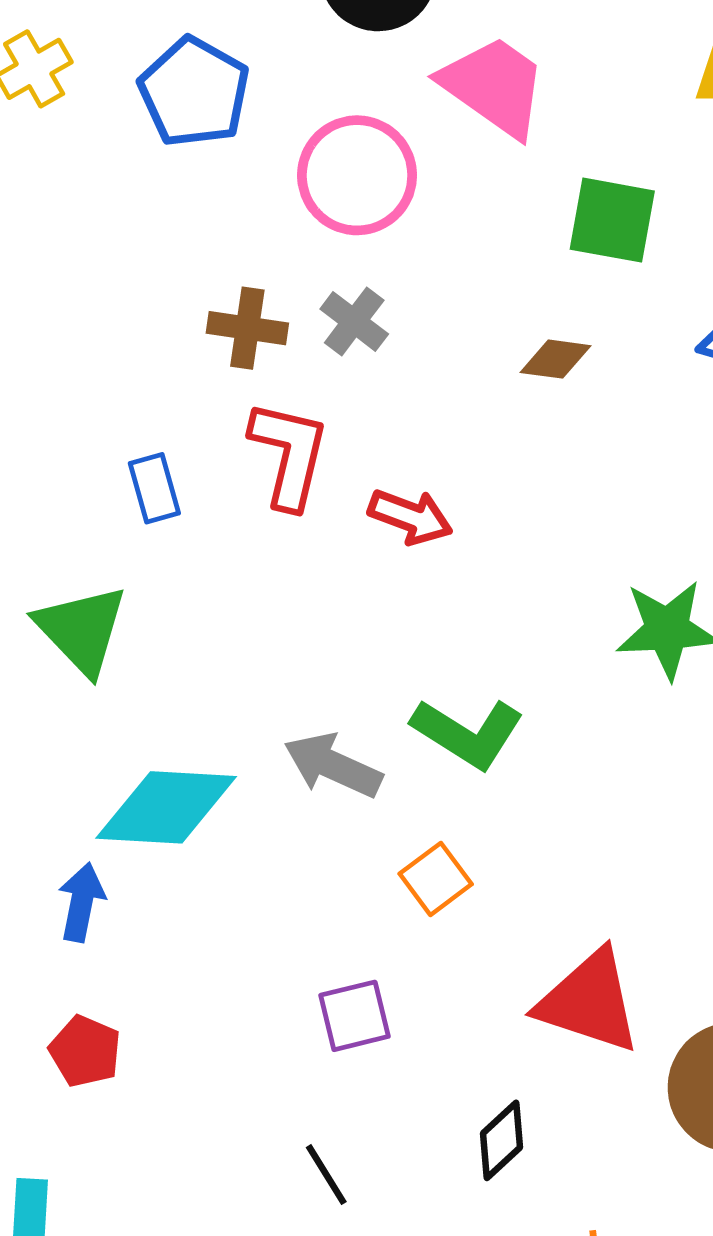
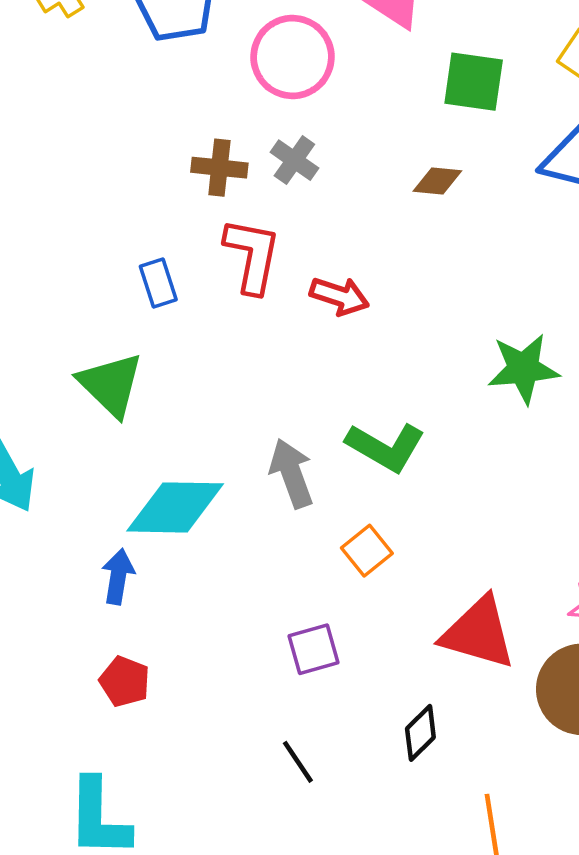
gray arrow: (333, 765) -> (292, 473), turned 48

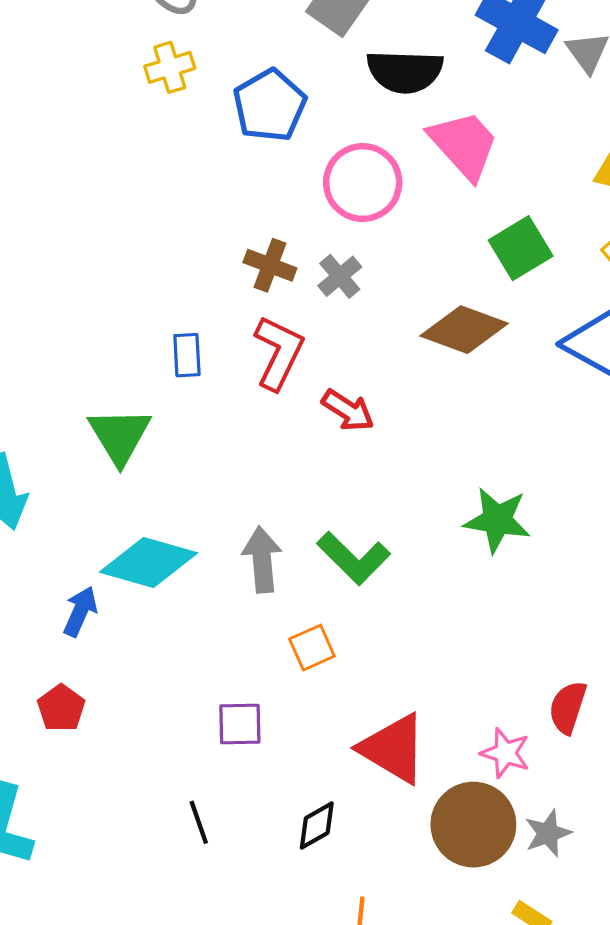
green square: (474, 82) -> (521, 248), turned 36
brown diamond: (437, 181) -> (464, 330), size x1.8

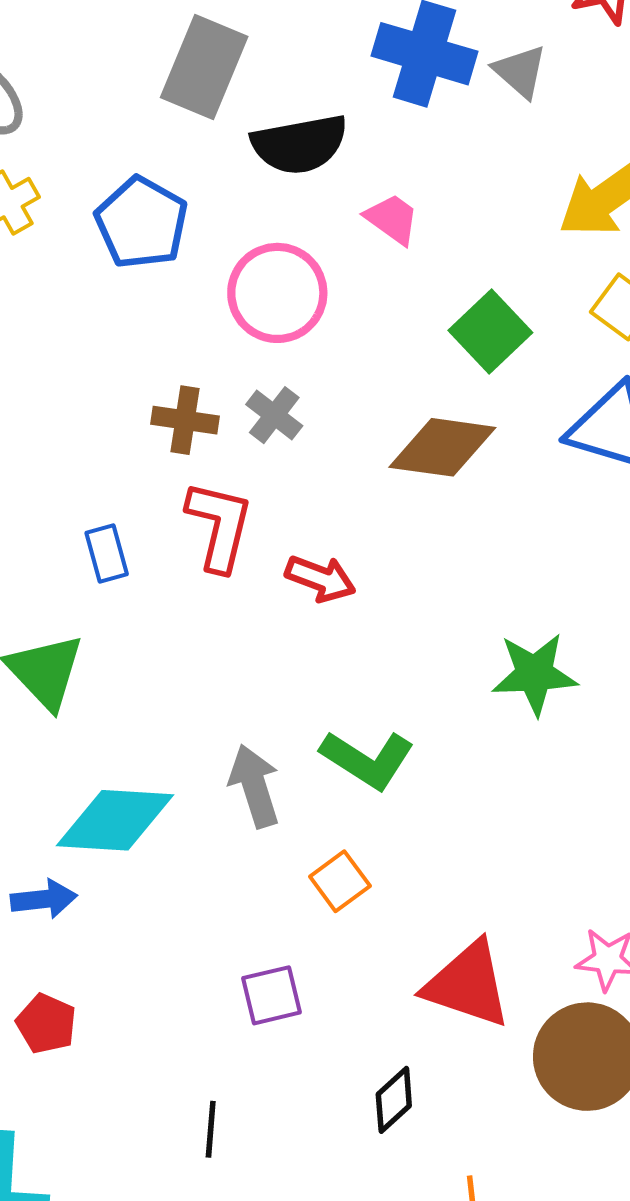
pink trapezoid: (464, 145) -> (392, 219), size x0.6
blue arrow: (80, 611) -> (44, 899), turned 72
black line: (199, 822) -> (211, 1129), moved, turned 36

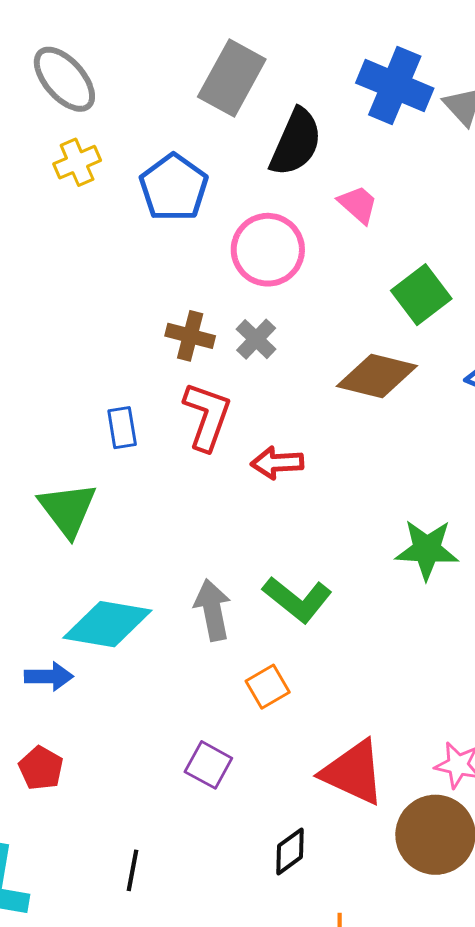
black semicircle: (300, 144) -> (296, 142), turned -62
red arrow: (320, 578) -> (277, 463), turned 150
purple square: (272, 995) -> (208, 765), turned 36
black line: (211, 1129) -> (133, 870), moved

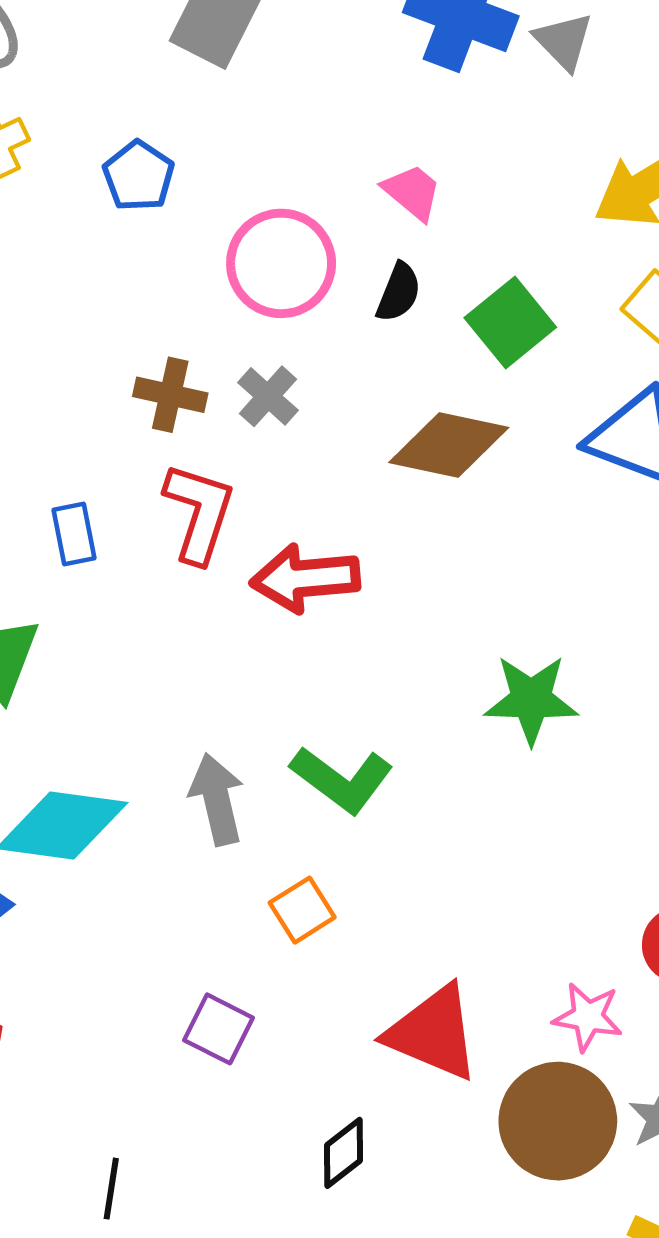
black semicircle: (296, 142) -> (399, 292), moved, size x0.6
blue pentagon: (174, 188) -> (139, 176), size x0.7
red arrow: (277, 463) -> (305, 578), size x1.4

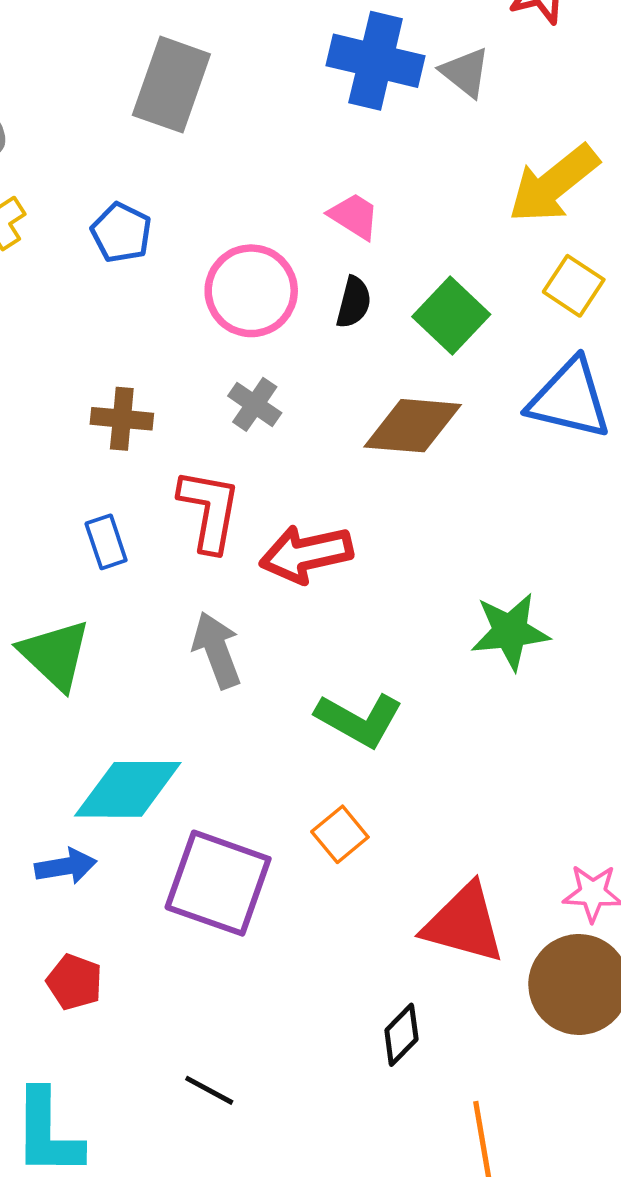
brown cross: (170, 395) -> (122, 419), moved
gray arrow: (217, 799) -> (217, 650), moved
purple square: (218, 1029) -> (218, 883), moved, size x1.8
black line: (111, 1189) -> (209, 1090), turned -63

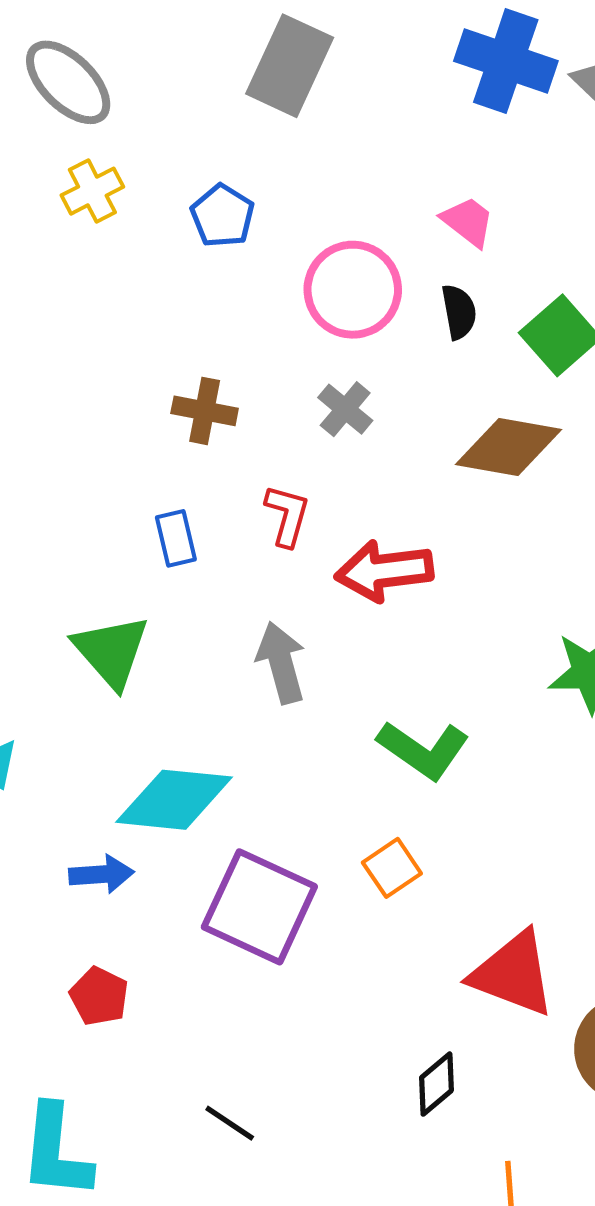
black semicircle: (354, 302) -> (459, 312), turned -30
red L-shape: (209, 510) -> (287, 515), size x0.7

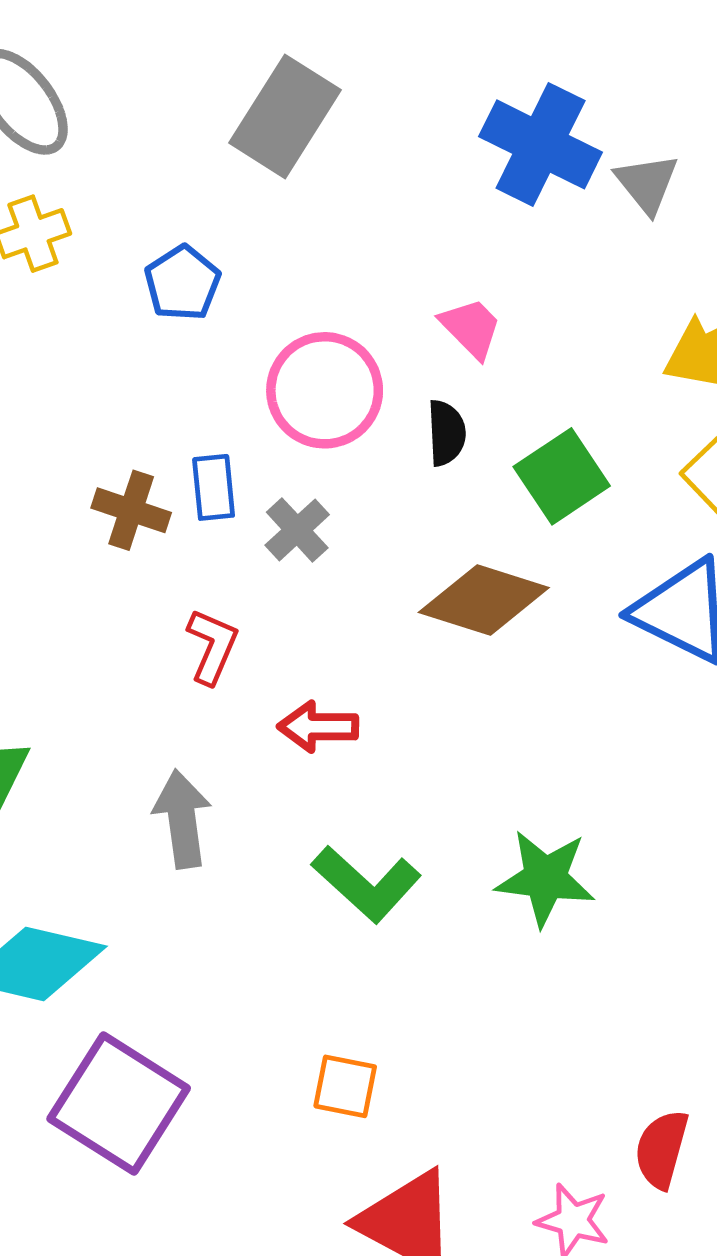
blue rectangle: (176, 538) -> (214, 487), moved
red arrow: (384, 571) -> (318, 727), size x0.7
green L-shape: (423, 750) -> (366, 884), moved
orange square: (392, 868) -> (345, 1086), moved, turned 38

